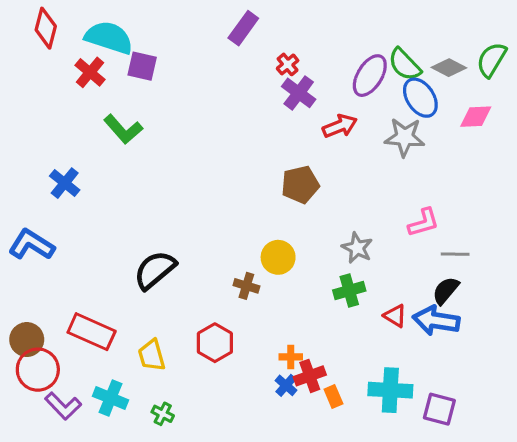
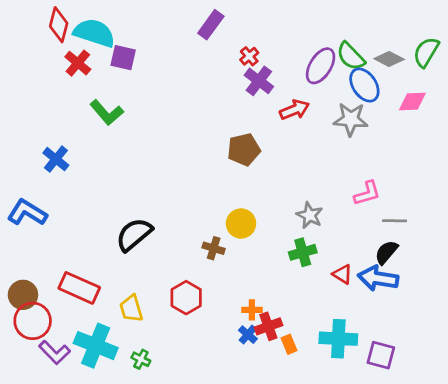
red diamond: (46, 28) -> (59, 25), moved
brown pentagon: (300, 185) -> (244, 149), moved
cyan cross: (111, 398) -> (96, 346), size x1.4

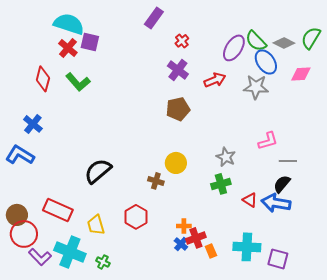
red diamond: (59, 25) -> (43, 79), moved
red cross: (78, 63) -> (68, 48), moved
purple cross: (259, 81) -> (178, 70), moved
blue cross: (56, 159) -> (33, 124), moved

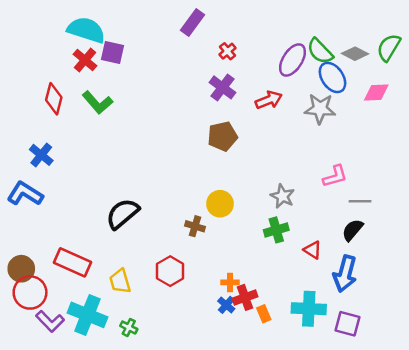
blue arrow: (276, 203) -> (345, 274), moved, turned -84

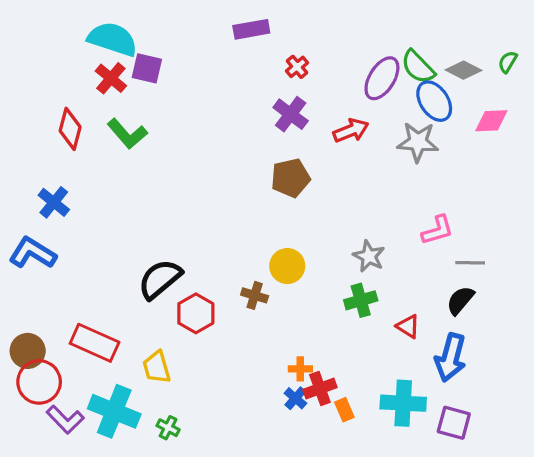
purple rectangle: (192, 22) -> (251, 29), turned 44
green semicircle: (389, 47) -> (508, 62), size x0.6
red hexagon: (170, 271) -> (196, 313), moved

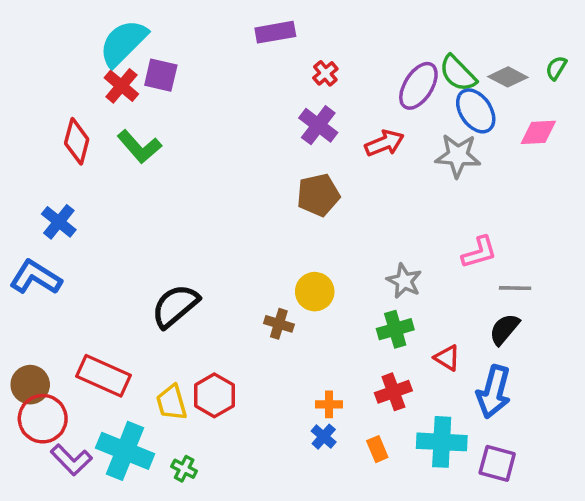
cyan semicircle: (113, 39) -> (123, 43), turned -63
red hexagon: (196, 313) -> (214, 395), moved
red cross: (320, 388) -> (393, 392), moved

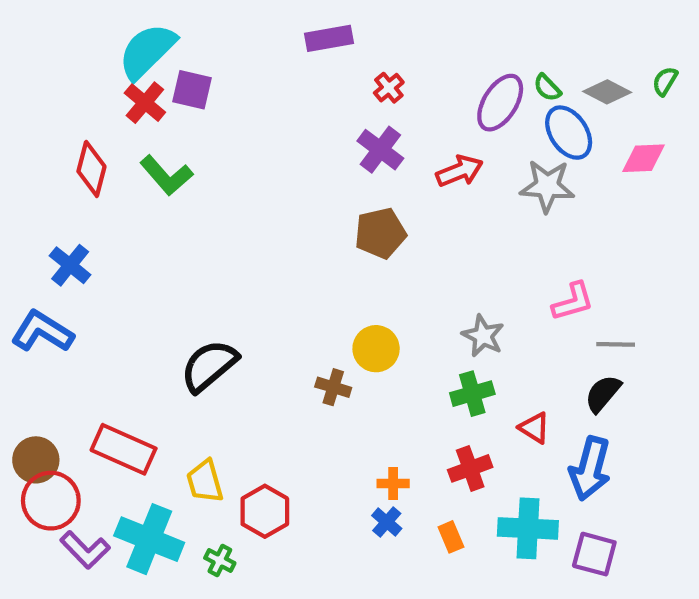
green semicircle: (458, 73) -> (547, 88), size x0.6
red hexagon: (214, 395) -> (265, 511), moved

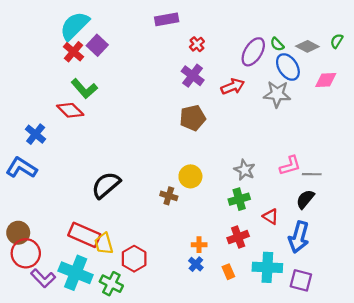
purple square: (192, 90) -> (97, 45), turned 30
red diamond: (91, 169) -> (70, 110), moved, turned -60
pink L-shape: (573, 302) -> (290, 166), moved
red rectangle: (124, 449) -> (84, 235), moved
green cross: (220, 561) -> (111, 284), size x1.5

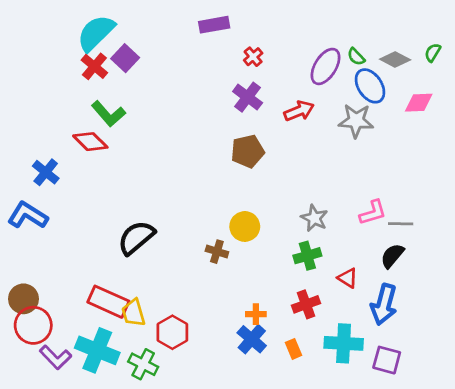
blue cross: (196, 264) -> (252, 339), size x1.5

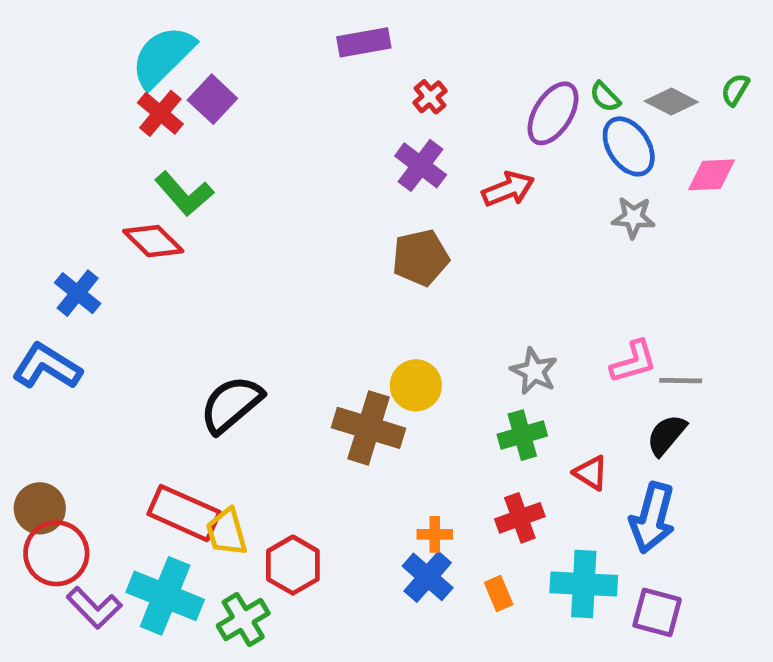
gray star: (356, 121) -> (633, 217), moved, size x0.7
brown cross: (217, 252) -> (369, 428), size x1.8
green cross: (143, 364) -> (243, 620), turned 32

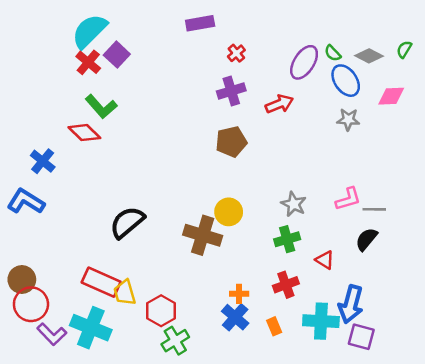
purple cross: (421, 165) -> (231, 91), turned 36
blue arrow: (652, 518) -> (351, 304), moved
green cross: (243, 620) -> (175, 341), moved

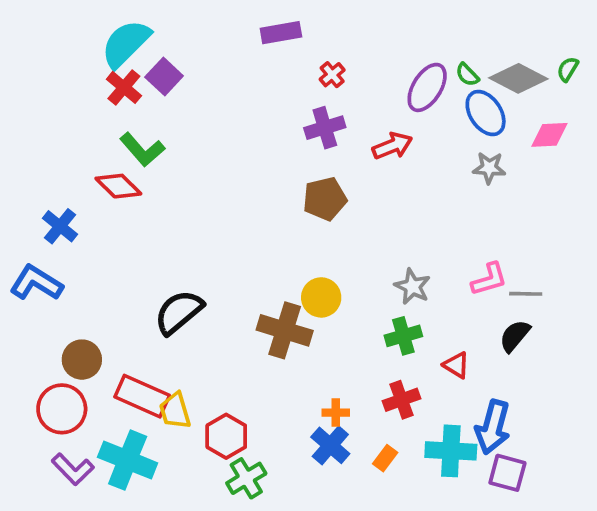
gray diamond: (369, 56) -> (518, 78), size x1.4
brown circle: (22, 280) -> (82, 360), moved
red circle: (31, 304) -> (62, 409), moved
orange rectangle: (274, 326) -> (385, 458), turned 60

